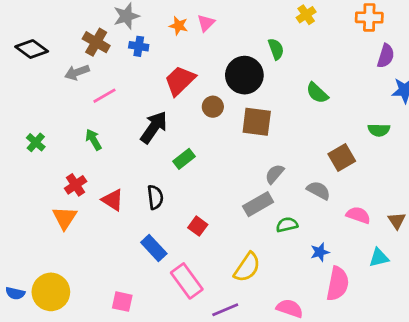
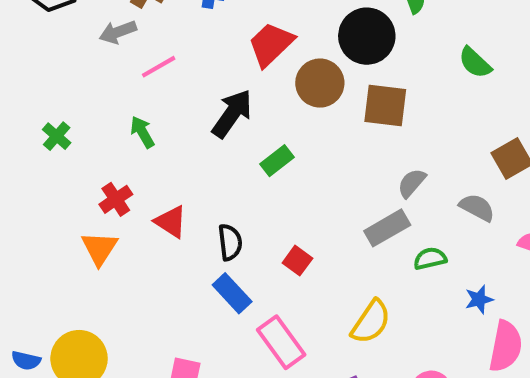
brown circle: (213, 107) -> (320, 83), size x1.5
black semicircle: (155, 197) -> (230, 242), moved

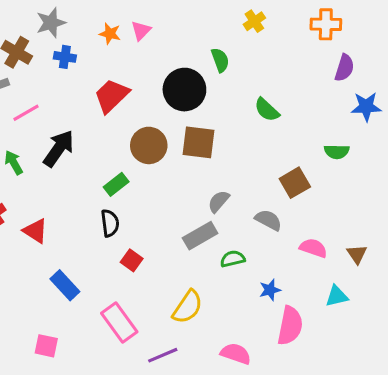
brown circle: (320, 83) -> (149, 145), moved
black arrow: (232, 114) -> (59, 149), moved
black semicircle: (230, 242) -> (110, 223), moved
blue rectangle: (232, 293) -> (65, 285), moved

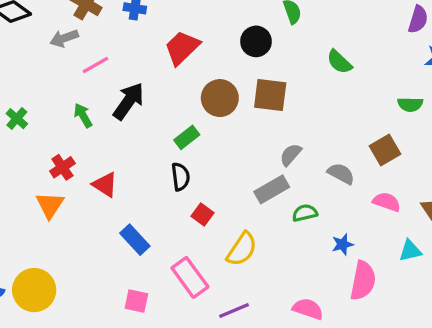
black circle: (184, 90) -> (256, 41), size x0.7
brown square: (295, 183) -> (385, 150), moved
yellow semicircle: (188, 307) -> (242, 249), moved
pink square: (46, 346) -> (136, 301), moved

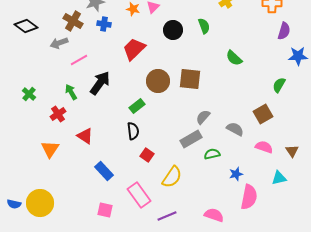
black circle: (256, 41) -> (173, 30), moved
green semicircle: (410, 104) -> (279, 85), turned 119
red cross: (62, 167) -> (58, 114), moved

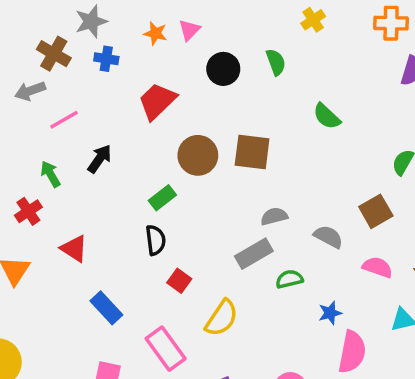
black arrow: (100, 83) -> (100, 159), size x0.7
gray semicircle: (203, 117) -> (274, 216), turned 35

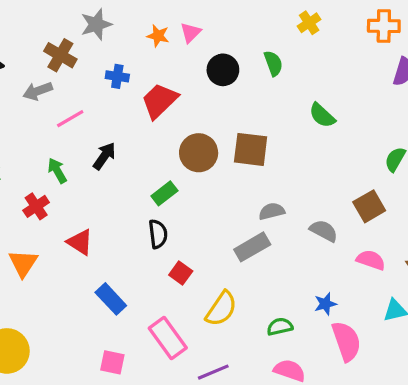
blue cross: (106, 59) -> (117, 76), moved
green semicircle: (289, 279) -> (280, 327), moved
pink semicircle: (352, 352) -> (346, 341), turned -30

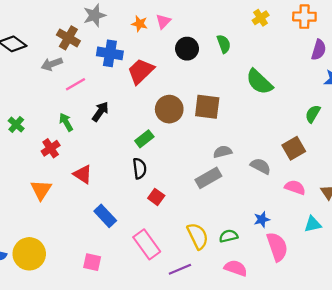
yellow cross: (309, 23) -> (261, 18), moved
blue cross: (117, 76) -> (110, 53), size x1.5
green semicircle: (322, 115) -> (259, 82), size x1.4
yellow semicircle: (221, 309) -> (198, 236), moved, turned -60
pink square: (112, 362) -> (92, 262), moved

